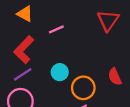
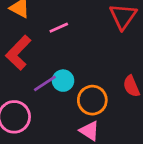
purple line: (23, 74) -> (45, 83), moved

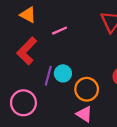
purple line: (45, 83) -> (48, 76), turned -42

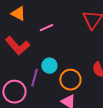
red L-shape: (27, 51) -> (17, 46), turned -85
purple line: (48, 76) -> (34, 78), moved

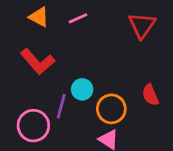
pink line: (46, 28) -> (78, 18), moved

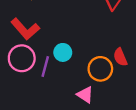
orange circle: (111, 109) -> (100, 69), moved
pink circle: (33, 126) -> (22, 58), moved

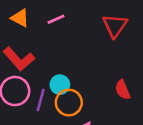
orange circle: (100, 69) -> (69, 103), moved

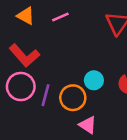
cyan circle: (60, 85) -> (94, 80), moved

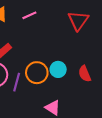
orange circle: (73, 98) -> (37, 73), moved

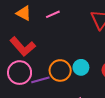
purple line: (17, 82) -> (40, 80), turned 60

